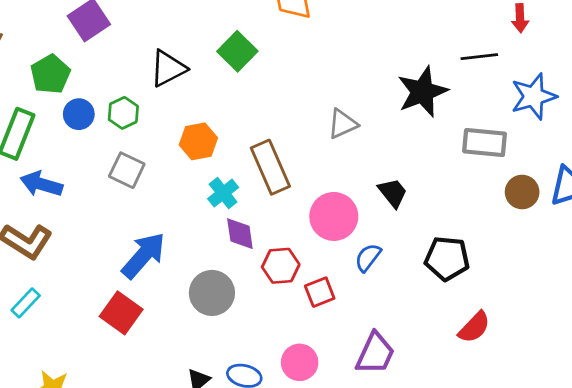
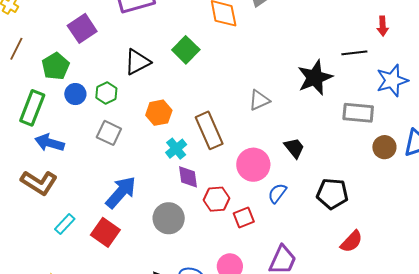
cyan rectangle: (26, 303) -> (65, 224), moved

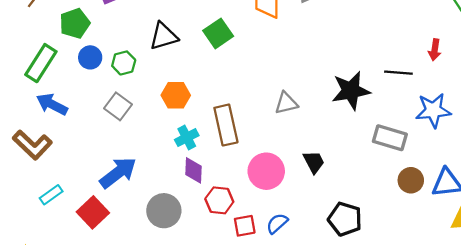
blue semicircle: (277, 193) -> (277, 223), moved

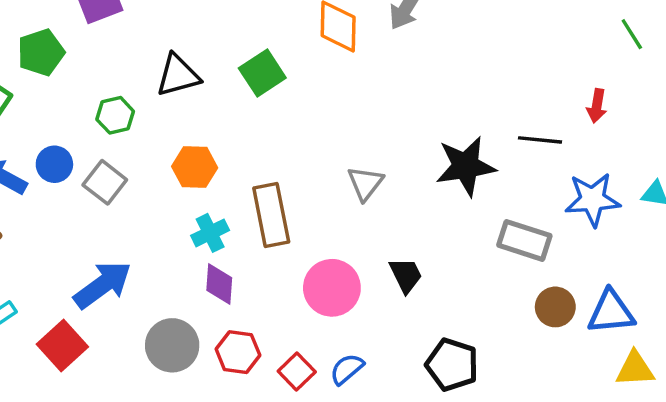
blue circle: (90, 57) -> (54, 164), moved
gray triangle: (286, 103) -> (365, 183), turned -40
red hexagon: (219, 200) -> (238, 352), moved
red square: (245, 226) -> (297, 371), turned -35

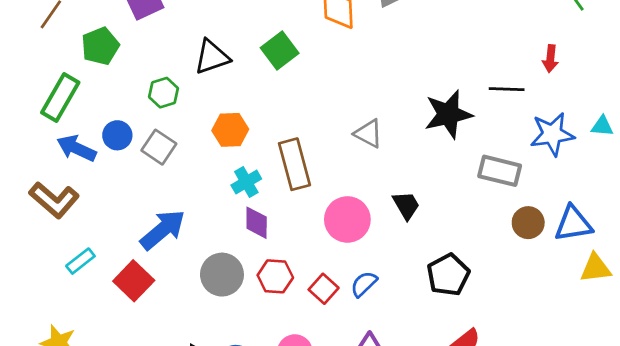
gray triangle: (365, 183) -> (368, 134), turned -36
black pentagon: (452, 365) -> (448, 275), turned 30

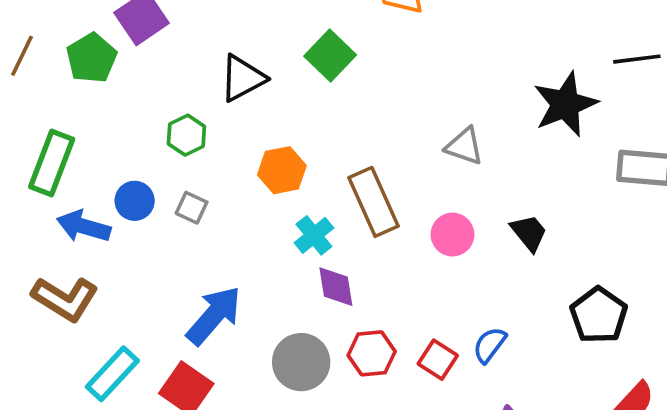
green pentagon: (100, 46) -> (92, 58), moved
gray square: (159, 147) -> (192, 208), size x0.7
pink circle: (347, 219) -> (452, 235), moved, size x0.7
cyan rectangle: (80, 261) -> (112, 374), size x1.4

